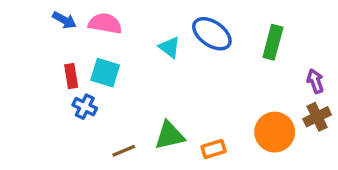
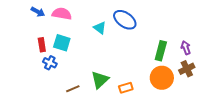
green rectangle: (273, 42) -> (161, 51), moved
green triangle: (170, 135) -> (100, 80), turned -30

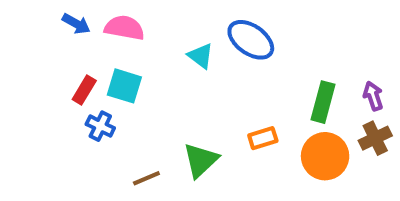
red rectangle: (42, 45) -> (84, 90), turned 40
orange rectangle: (126, 88) -> (263, 138), moved

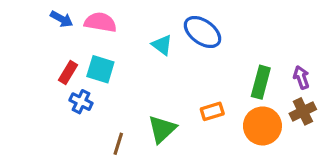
brown line: (146, 178) -> (118, 144), turned -50

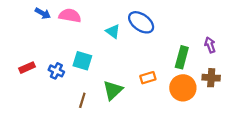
cyan square: (100, 69) -> (82, 61), moved
red rectangle: (68, 72) -> (27, 68), moved, turned 35
purple arrow: (301, 77) -> (210, 45), moved
brown cross: (303, 111) -> (211, 78), turned 30

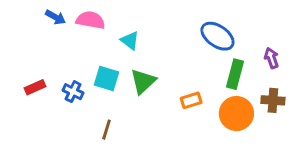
blue ellipse: (141, 22) -> (217, 36), moved
cyan triangle: (113, 31) -> (130, 41), moved
green triangle: (113, 90) -> (143, 81), moved

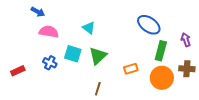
pink semicircle: (90, 20) -> (49, 32), moved
red rectangle: (35, 87) -> (18, 71), moved
brown line: (107, 130) -> (98, 89), moved

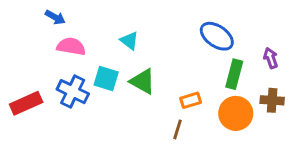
green triangle: (98, 56) -> (143, 81), turned -48
blue cross: (50, 63) -> (73, 92), size x1.5
red rectangle: (18, 71) -> (26, 103), size x1.5
brown line: (98, 89) -> (177, 129), moved

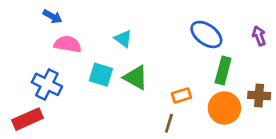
purple arrow: (271, 58) -> (259, 36), moved
blue cross: (73, 92) -> (47, 84), moved
red rectangle: (26, 103) -> (27, 119), moved

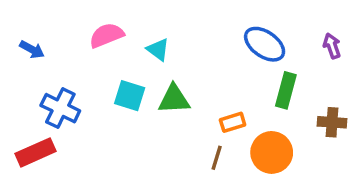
blue arrow: (52, 16) -> (32, 49), moved
pink semicircle: (68, 44) -> (107, 35), moved, turned -32
green triangle: (136, 77) -> (174, 99), turned -32
orange circle: (224, 108) -> (272, 152), moved

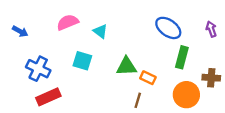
green triangle: (174, 99) -> (126, 66), moved
orange rectangle: (233, 122) -> (148, 78), turned 42
red rectangle: (36, 152) -> (48, 97), moved
orange circle: (272, 152) -> (186, 95), moved

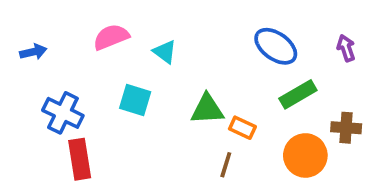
blue arrow: (20, 31) -> (33, 52), turned -42
green rectangle: (182, 57) -> (298, 94), turned 45
red rectangle: (48, 97) -> (80, 159), turned -75

